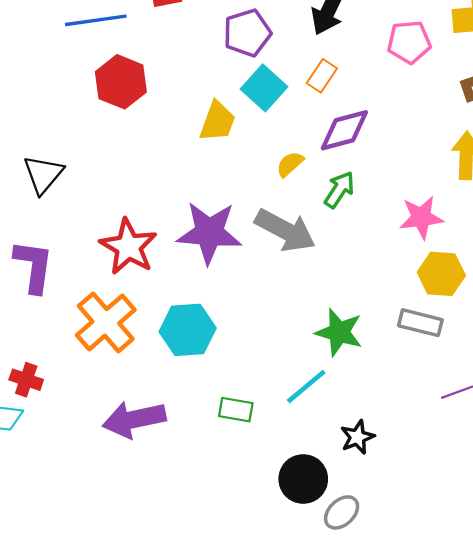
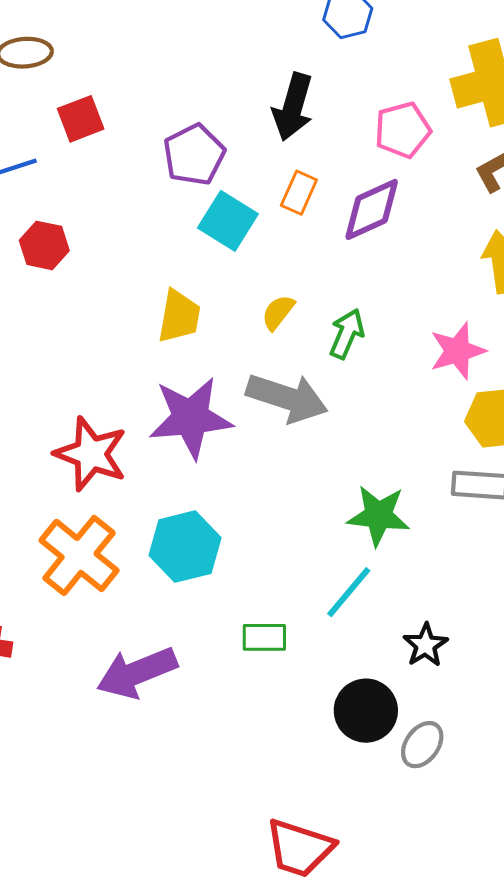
red hexagon: (121, 82) -> (44, 245), size x0.7
yellow trapezoid: (217, 121) -> (179, 316), moved
purple diamond: (344, 130) -> (372, 209), moved

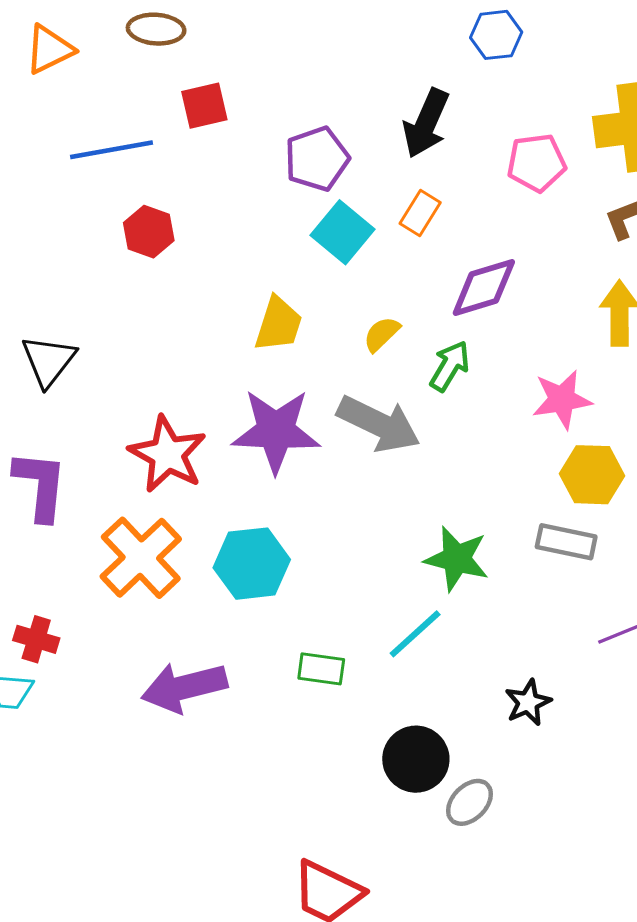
purple diamond: (372, 209) -> (484, 287), moved
black star: (425, 645) -> (528, 702), moved

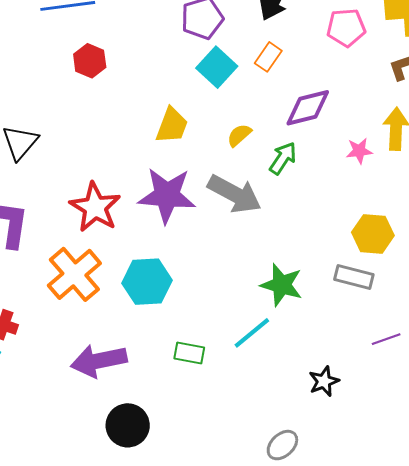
pink star: (562, 399) -> (359, 151), moved, size x0.7
black circle: (416, 759) -> (128, 425), moved

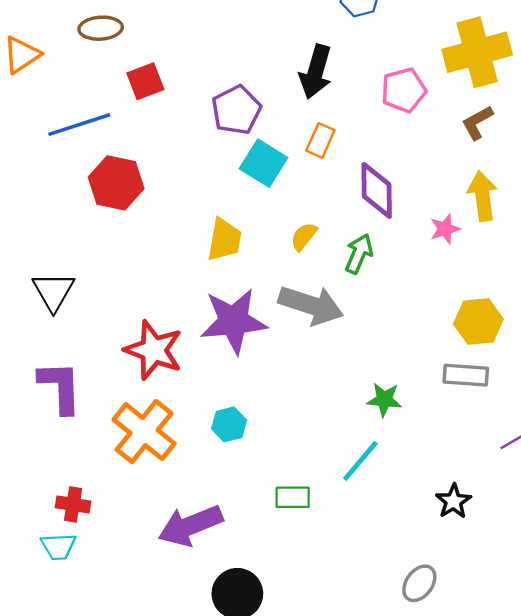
red hexagon: (90, 61) -> (116, 183), size x1.4
purple diamond: (308, 108) -> (377, 190), turned -66
cyan hexagon: (147, 282) -> (229, 424), size x0.6
green star: (282, 285) -> (384, 400), size x0.7

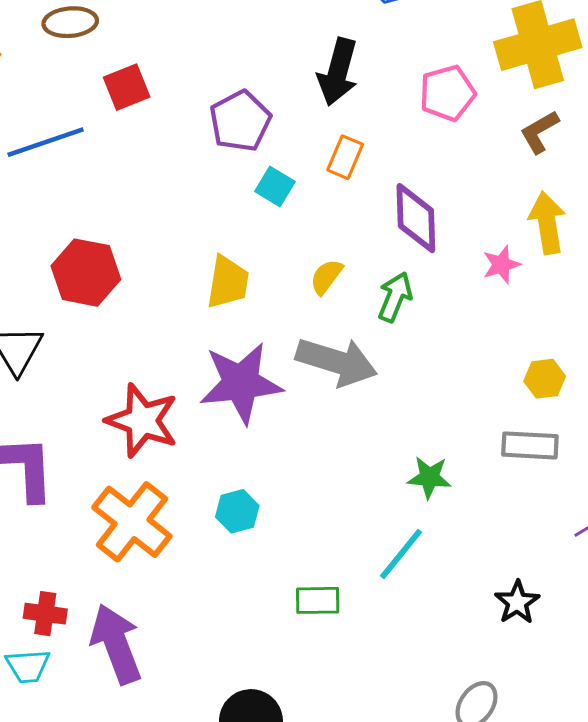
cyan square: (263, 163) -> (275, 186), size x0.7
red hexagon: (116, 183) -> (86, 273), moved
yellow hexagon: (478, 322) -> (545, 379), size x0.7
purple arrow: (190, 526) -> (116, 644), moved, turned 92

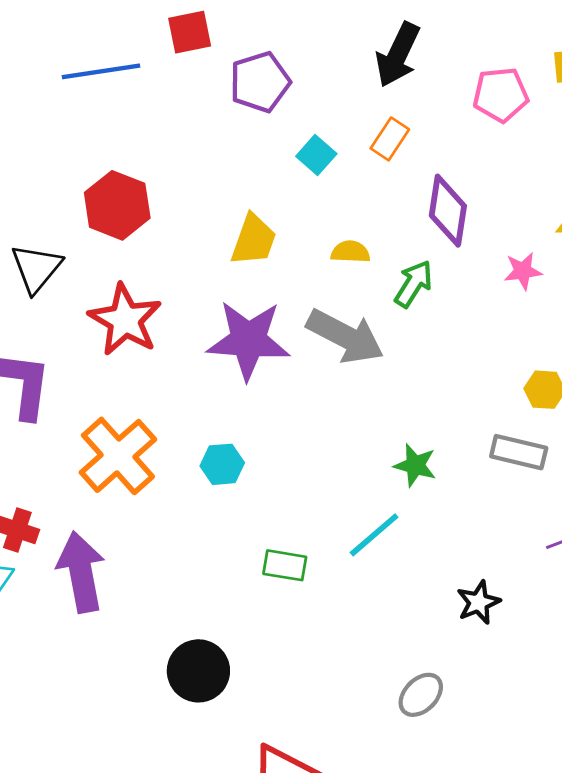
purple pentagon: (240, 121) -> (260, 82), moved
yellow semicircle: (326, 277) -> (350, 252), turned 45
red star: (142, 421) -> (125, 320), moved

